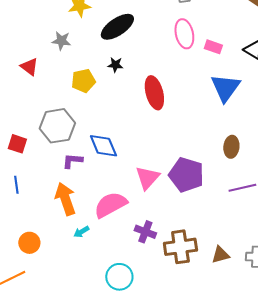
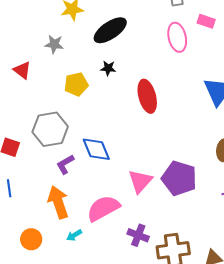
pink rectangle: (213, 47) -> (206, 21), moved
purple L-shape: (72, 161) -> (65, 164), turned -35
orange circle: (29, 243) -> (31, 239), moved

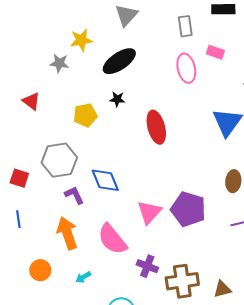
gray star: (54, 44) -> (59, 63), moved
purple L-shape: (65, 164) -> (74, 195), turned 95
pink semicircle: (103, 208) -> (112, 239), turned -100
cyan arrow: (74, 235) -> (83, 277), moved

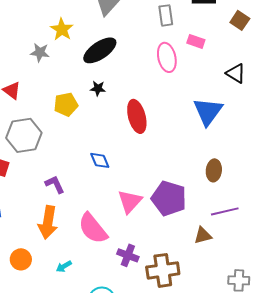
yellow star: (81, 40) -> (62, 29), turned -30
gray hexagon: (59, 160) -> (24, 135), moved
blue diamond: (105, 180) -> (100, 160), moved, size x0.7
orange arrow: (67, 233) -> (48, 222), turned -152
brown triangle: (222, 289) -> (203, 235), moved

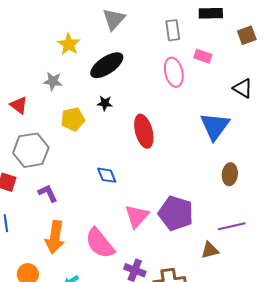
brown square: (240, 20) -> (247, 35), turned 36
gray star: (40, 52) -> (53, 81), moved
brown ellipse: (214, 170) -> (230, 174), moved
purple L-shape: (55, 184) -> (48, 193), moved

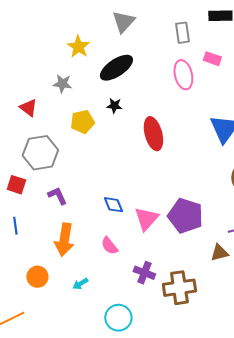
blue diamond: (107, 175) -> (113, 205), moved
pink semicircle: (100, 243) -> (109, 246), size x0.6

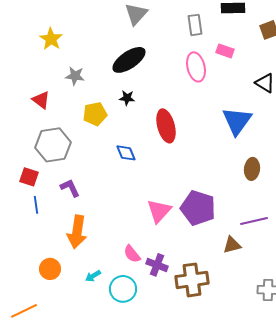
yellow star: (78, 47) -> (51, 39), moved
blue diamond: (113, 205) -> (126, 153), moved
blue line: (15, 226) -> (36, 205), moved
pink semicircle: (109, 246) -> (132, 254), moved
cyan circle: (118, 318) -> (123, 289), moved

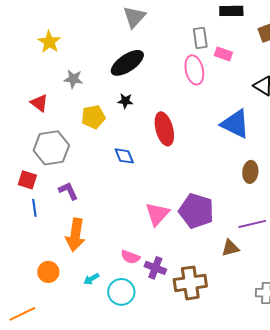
gray rectangle: (195, 25) -> (200, 38), moved
blue triangle: (237, 121) -> (235, 124), turned -40
pink semicircle: (132, 254) -> (130, 257), turned -30

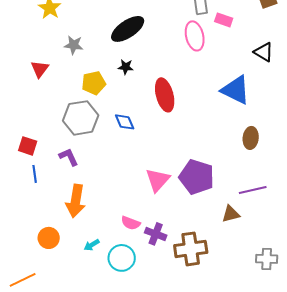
red triangle: (39, 103) -> (40, 69), turned 30
gray hexagon: (51, 148) -> (81, 118), moved

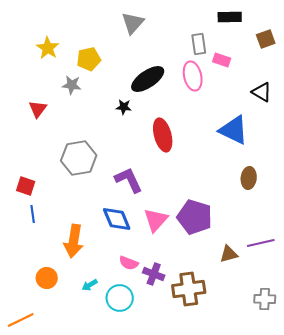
black ellipse: (128, 29) -> (148, 79), moved
yellow pentagon: (94, 83) -> (89, 59), moved
blue diamond: (125, 122) -> (117, 219), moved, size x1.4
purple L-shape: (69, 157) -> (129, 180), moved, size x1.4
purple line: (253, 190) -> (261, 243), moved

